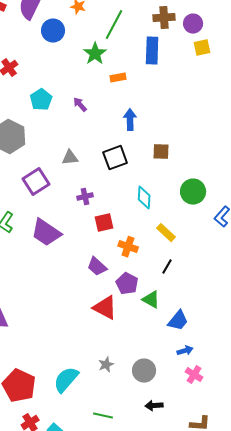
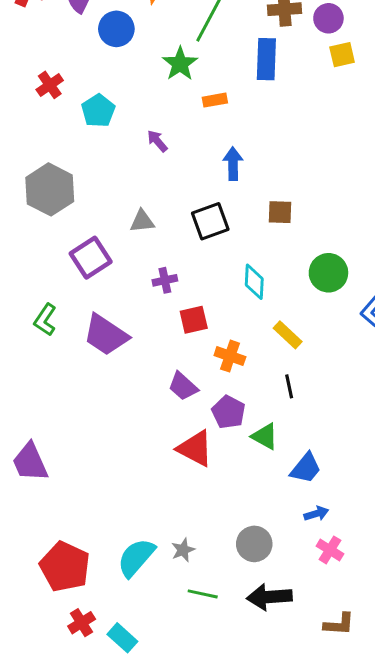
cyan pentagon: (41, 100) -> (98, 111), moved
black line: (167, 267) -> (289, 386), turned -42
gray star: (106, 365) -> (183, 550), moved
black arrow: (154, 406) -> (269, 597), size x1.6
green line: (103, 416) -> (203, 594), moved

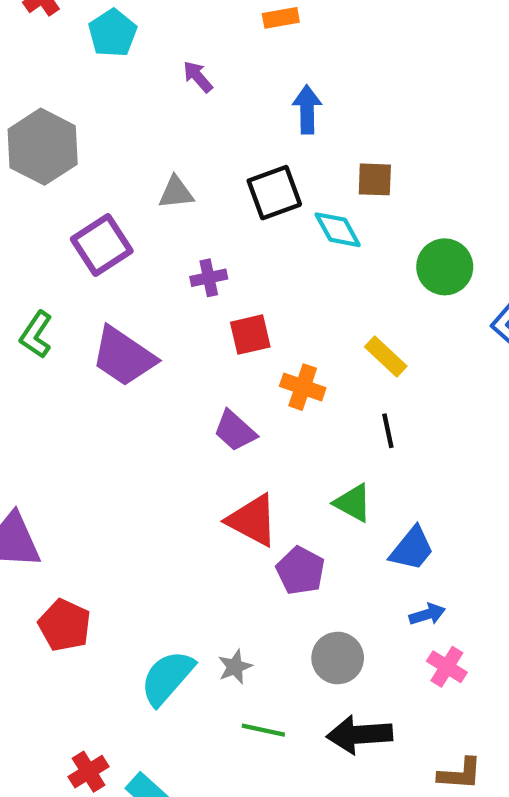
cyan diamond: (254, 282) -> (338, 230), moved, turned -32
purple pentagon: (228, 412) -> (300, 571), moved
red pentagon: (65, 567) -> (65, 625), moved, size x0.7

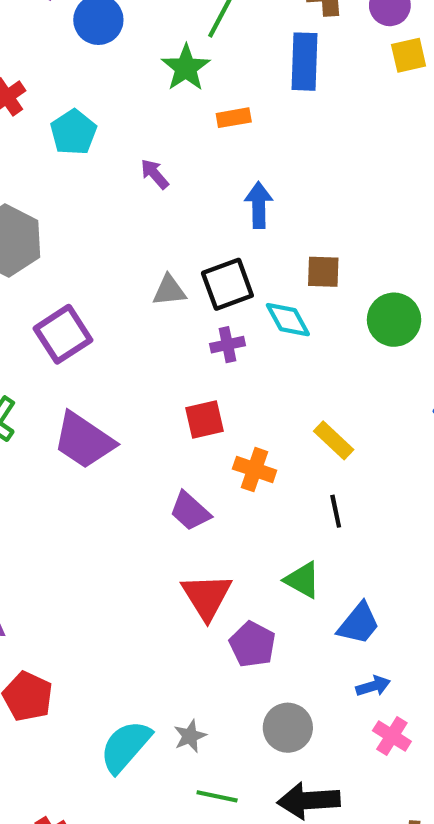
gray triangle: (176, 193) -> (169, 291), moved
green circle: (445, 267) -> (394, 320), moved
purple cross: (209, 278) -> (227, 345), moved
red triangle: (252, 520) -> (207, 597), turned 30

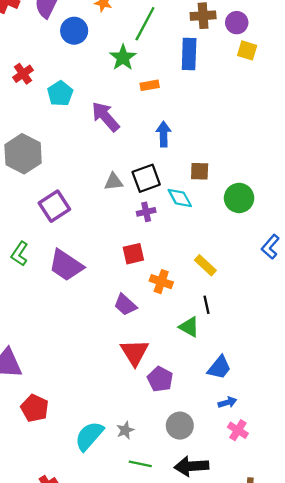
yellow square: (409, 55) -> (247, 50), turned 30
purple arrow: (155, 174) -> (105, 117), size x1.8
green triangle: (302, 580) -> (189, 327), moved

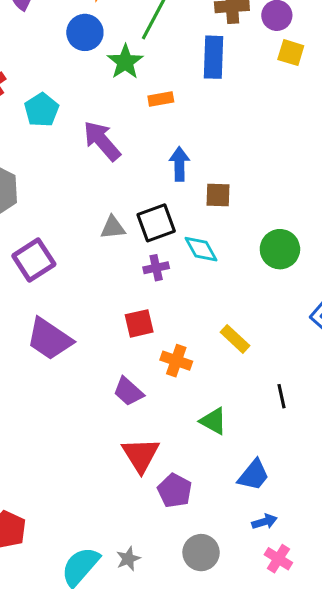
blue circle: (74, 31) -> (85, 32), moved
brown square: (200, 171) -> (218, 195), moved
black line: (207, 305) -> (282, 396), moved

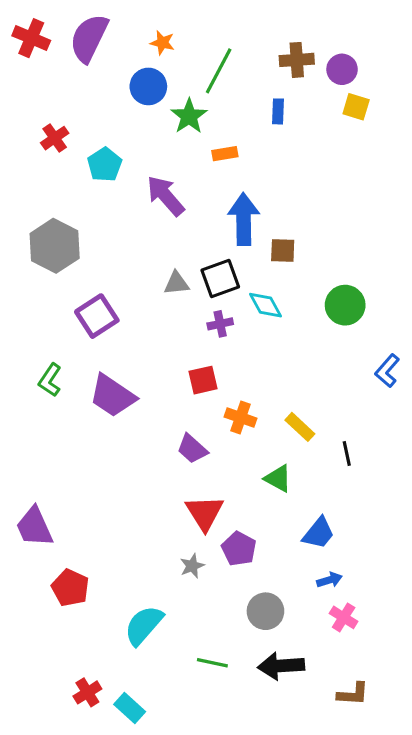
blue rectangle: (213, 57) -> (278, 111), size x0.6
blue arrow: (179, 164) -> (244, 219), size x1.5
yellow rectangle: (235, 339) -> (300, 427), moved
gray star: (128, 559) -> (192, 566), moved

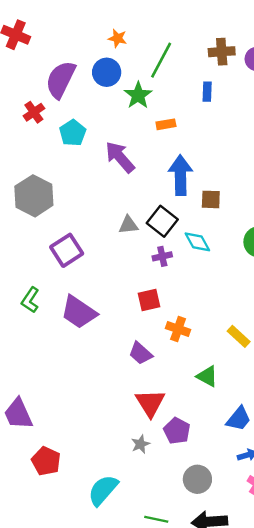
purple semicircle: (89, 38) -> (61, 80), moved
black square: (220, 279) -> (162, 221), turned -32
yellow rectangle: (300, 427) -> (239, 336), moved

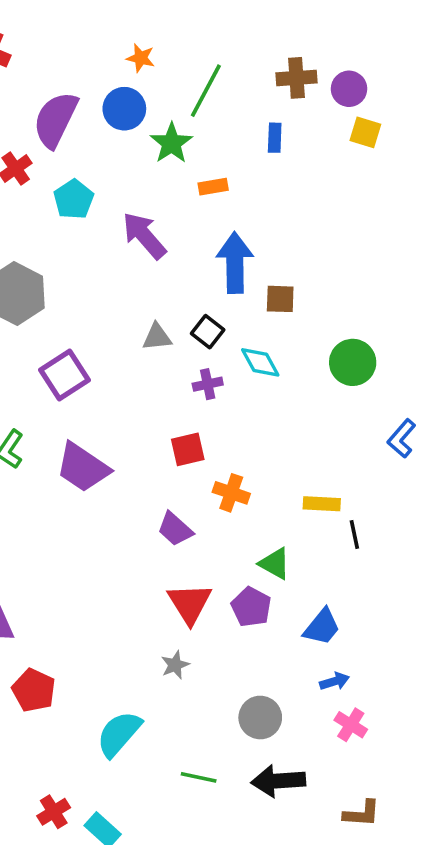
black square: (162, 221) -> (208, 332), size x0.7
yellow rectangle: (239, 336) -> (322, 504), turned -40
purple pentagon: (177, 431) -> (251, 607), moved

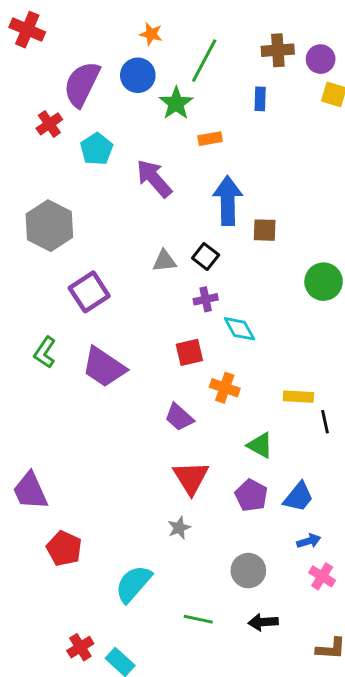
cyan diamond: (260, 362) -> (240, 329), moved
purple pentagon: (251, 607) -> (251, 495), moved
black arrow: (278, 781) -> (263, 622), size x0.7

